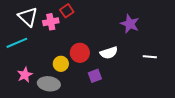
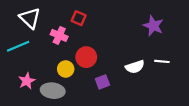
red square: (67, 11) -> (79, 18), moved, turned -32
pink cross: (51, 22) -> (59, 35), moved, turned 35
purple star: (130, 24) -> (153, 26), moved
white semicircle: (109, 53) -> (135, 67), moved

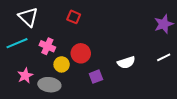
purple star: (153, 26) -> (164, 24), moved, turned 30
pink cross: (59, 35) -> (47, 46), moved
white line: (162, 61) -> (164, 57), moved, turned -32

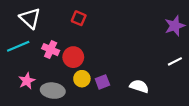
red circle: (81, 53) -> (73, 57), moved
white semicircle: (126, 62) -> (139, 86), moved, turned -144
yellow circle: (62, 64) -> (82, 79), moved

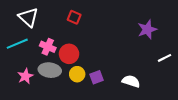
purple star: (175, 26) -> (147, 29), moved
gray ellipse: (53, 91) -> (50, 70), moved

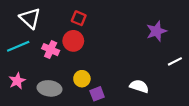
red circle: (69, 54) -> (73, 41), moved
gray ellipse: (50, 70) -> (50, 88), moved
pink star: (25, 76) -> (17, 81), moved
purple square: (96, 77) -> (97, 94), moved

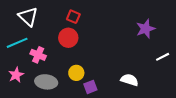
pink cross: (51, 50) -> (38, 55), moved

